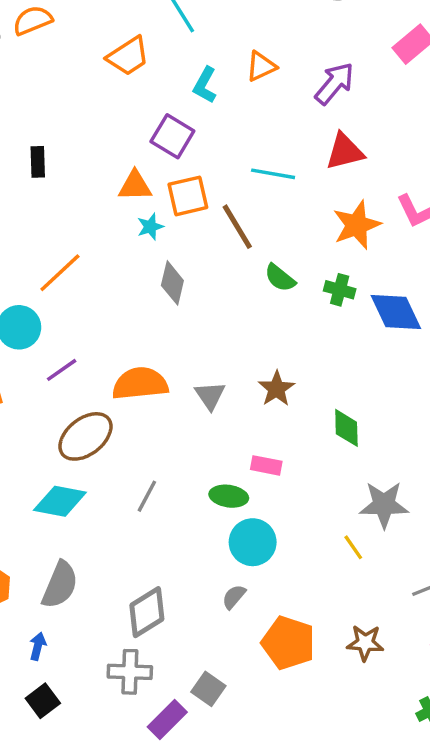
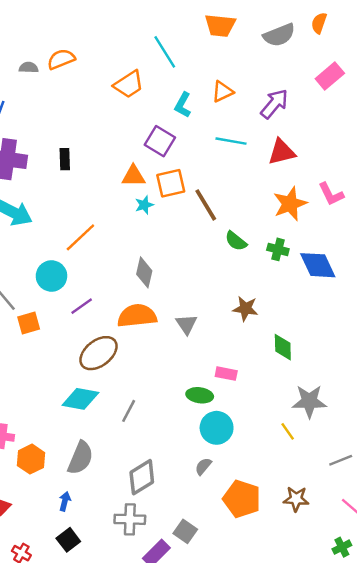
cyan line: (273, 174) -> (231, 141), moved
gray diamond: (172, 283) -> (144, 272), moved
brown star: (277, 389) -> (245, 309), moved, turned -30
gray line: (147, 496) -> (129, 411), moved

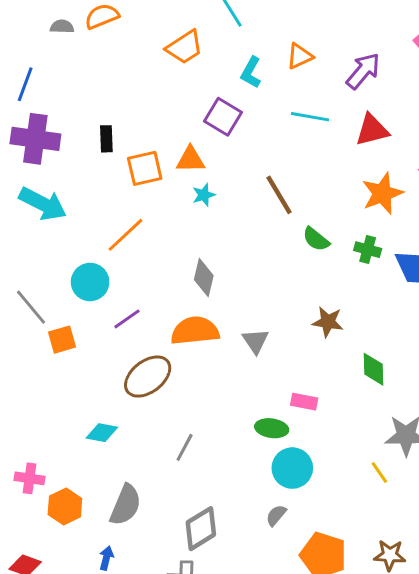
orange square: (171, 183) -> (145, 168), moved
cyan diamond: (80, 399) -> (102, 433), moved, size x0.7

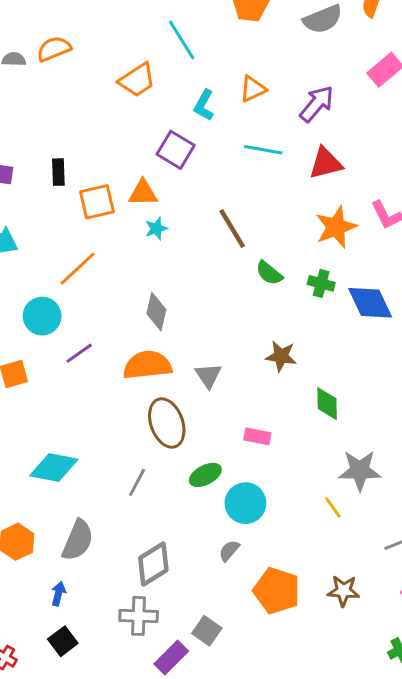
brown ellipse: (148, 377) -> (167, 423), moved, turned -72
green ellipse: (272, 428) -> (205, 475), moved, turned -36
cyan diamond: (102, 433) -> (54, 468), size x1.5

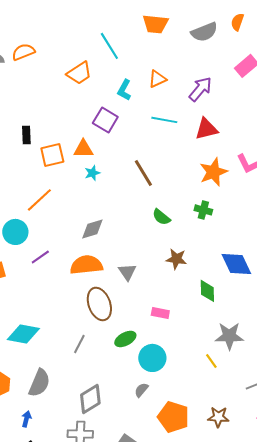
green semicircle: (269, 273) -> (161, 217), moved
blue diamond: (370, 303) -> (236, 264), moved
gray diamond: (156, 312) -> (92, 229), turned 60

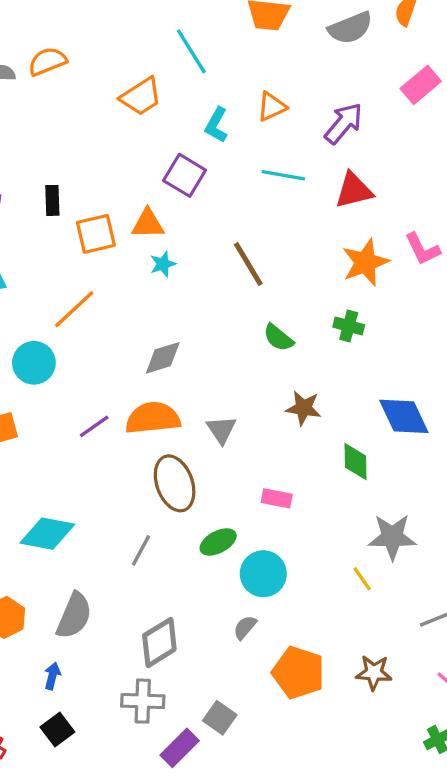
purple line: (40, 257) -> (94, 426), moved

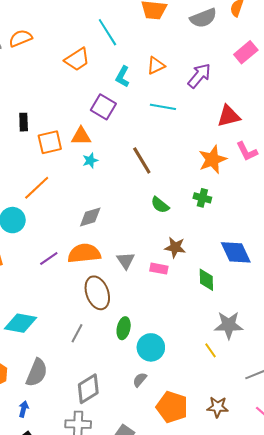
red triangle: (354, 190) -> (229, 116), moved
pink rectangle: (277, 498) -> (159, 269), moved
green ellipse: (218, 542) -> (124, 328), turned -50

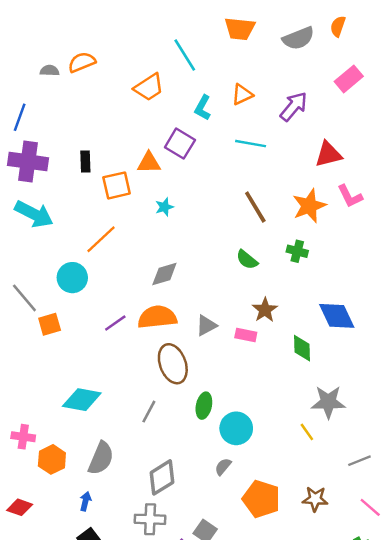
orange triangle: (81, 136) -> (149, 163), moved
brown line: (142, 160) -> (255, 207), moved
brown star: (175, 247) -> (265, 310), turned 30
gray triangle: (126, 260) -> (206, 325), turned 36

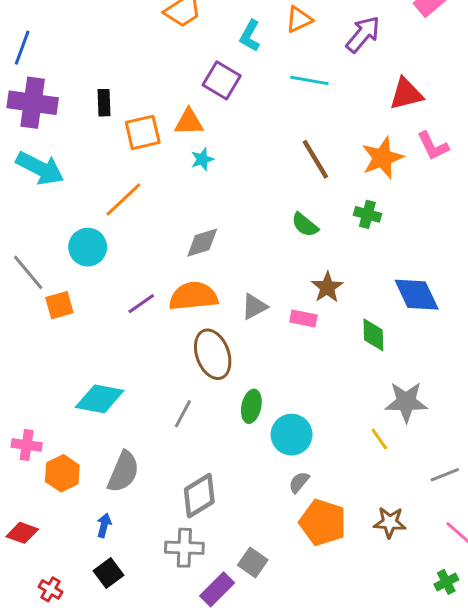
orange triangle: (149, 163) -> (189, 122), moved
gray semicircle: (223, 467) -> (299, 482), moved

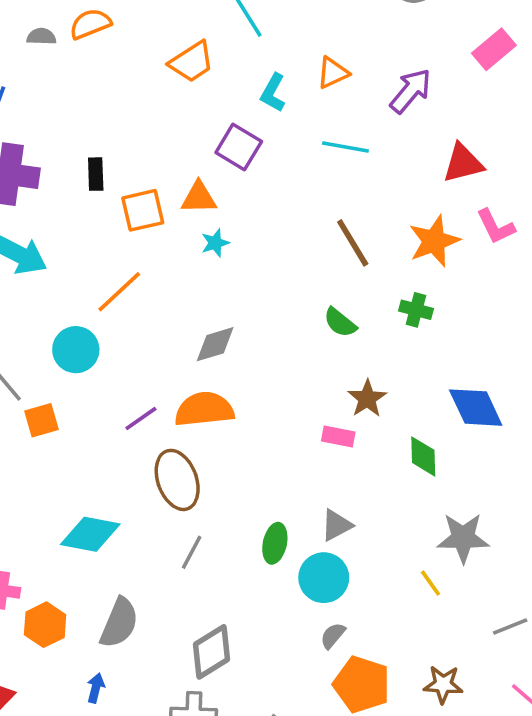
gray triangle: (254, 307) -> (336, 525), moved
brown ellipse: (213, 354) -> (177, 480), moved

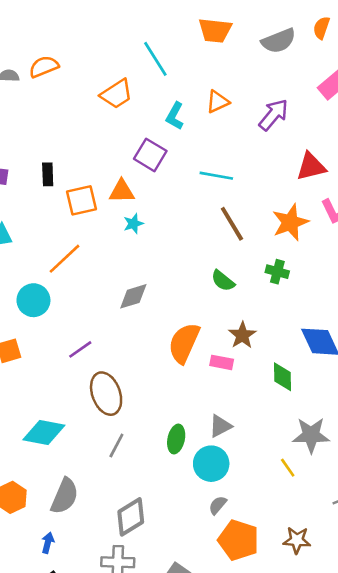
cyan line: (345, 147) -> (216, 176), moved
orange semicircle: (204, 409) -> (184, 343), moved, turned -60

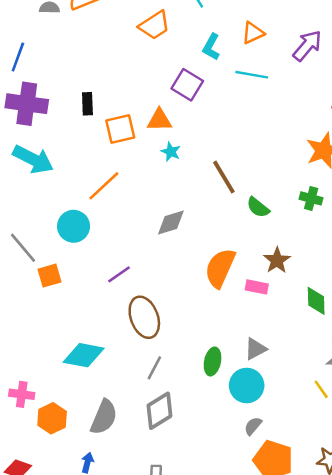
cyan line: (216, 176) -> (252, 75), moved
cyan star: (133, 224) -> (171, 152), turned -30
brown line: (232, 224) -> (224, 177), moved
gray diamond: (131, 517) -> (159, 411), moved

